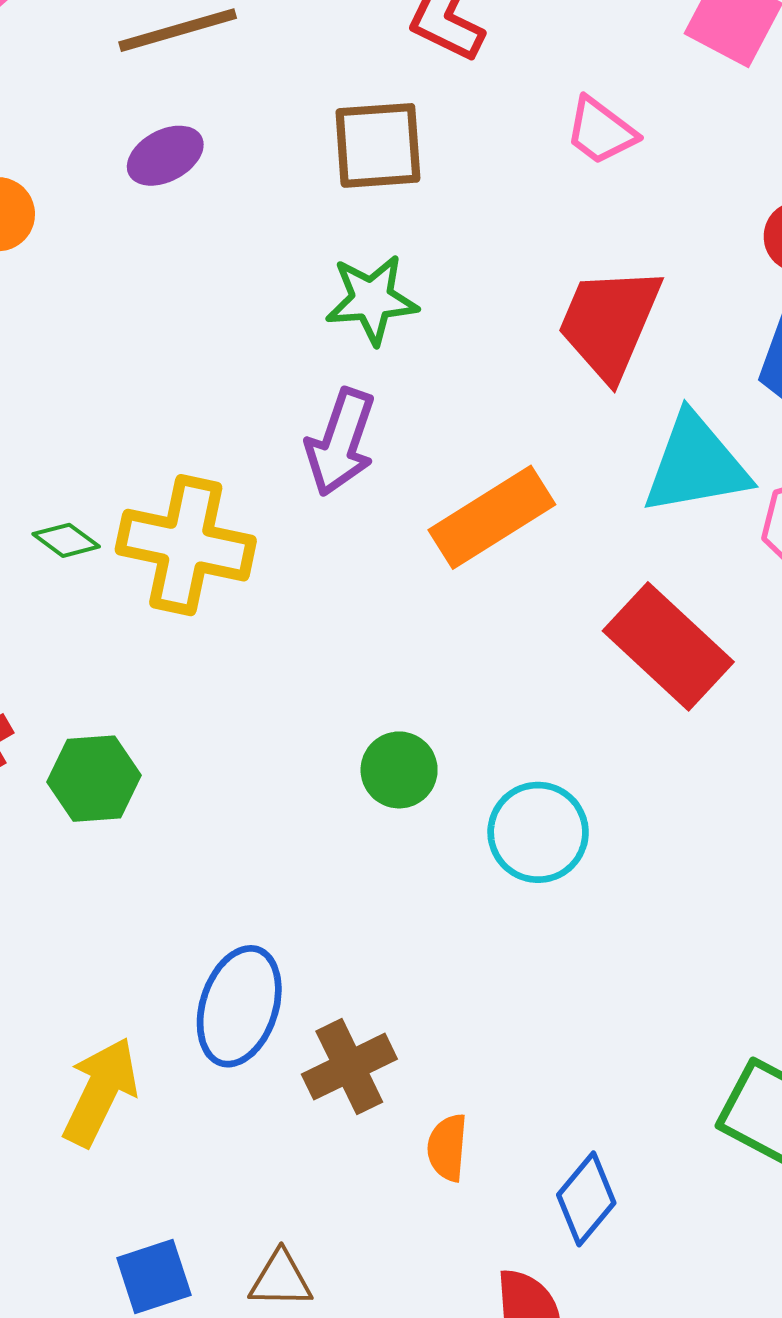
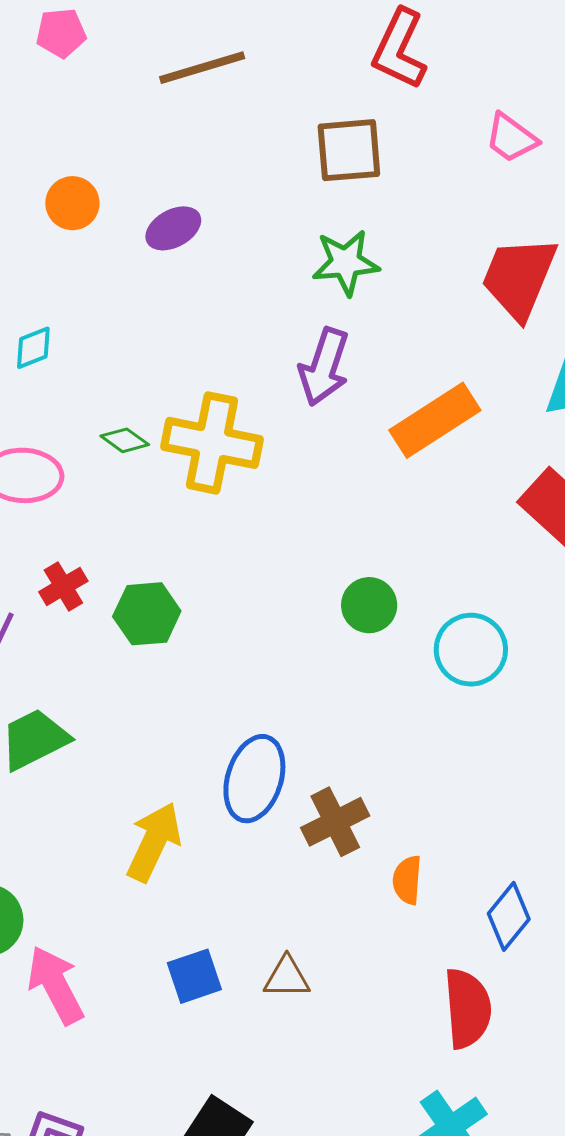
purple ellipse: (165, 156) -> (173, 228), moved

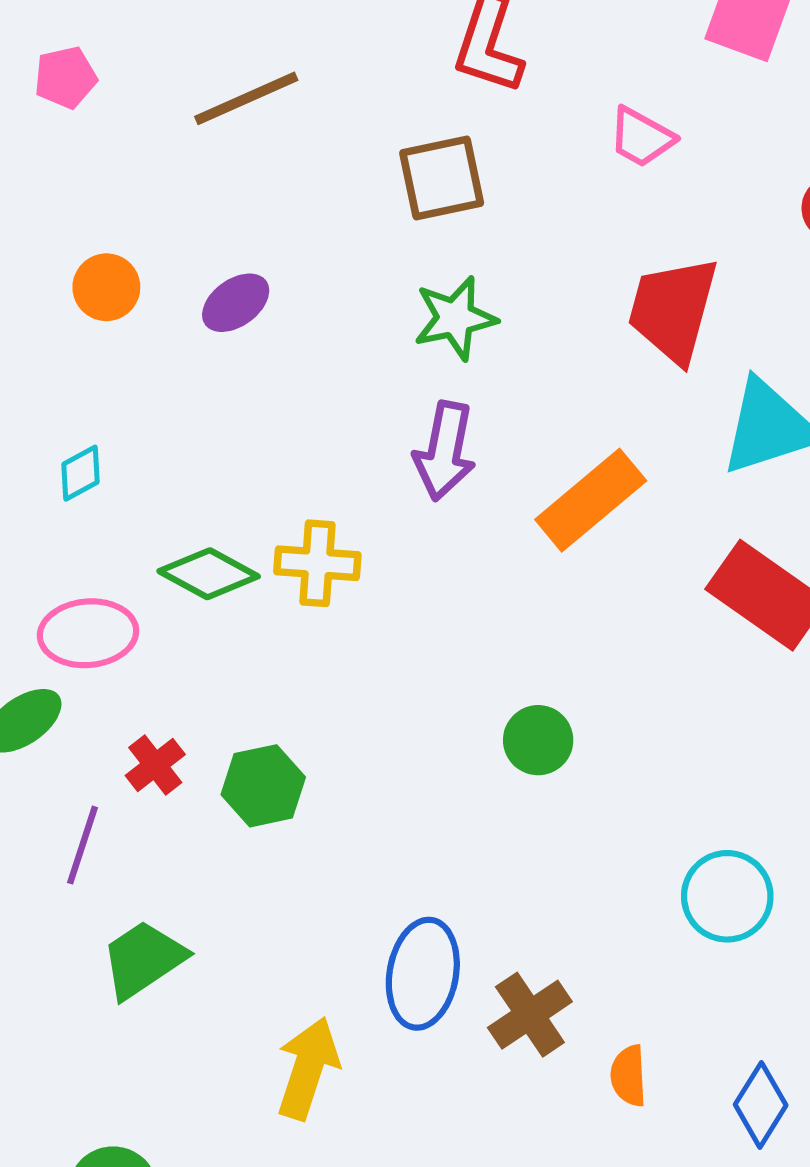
green diamond: (125, 440) -> (209, 574), size x1.6
yellow cross: (212, 443) -> (317, 563), size x0.7
cyan circle: (471, 650) -> (727, 896), moved

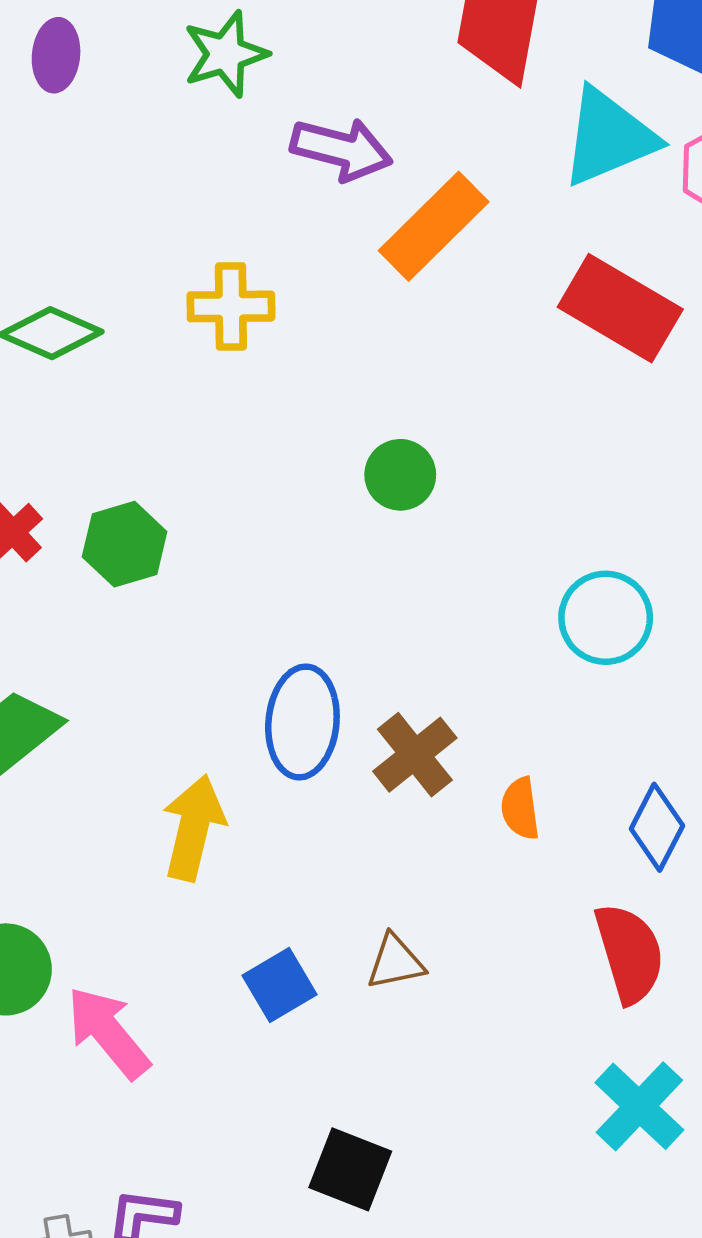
purple ellipse: (236, 303) -> (56, 55), turned -44
green star: (455, 318) -> (225, 54), moved
purple arrow: (445, 451) -> (341, 149), moved, turned -82
yellow cross: (317, 563) -> (231, 306), moved

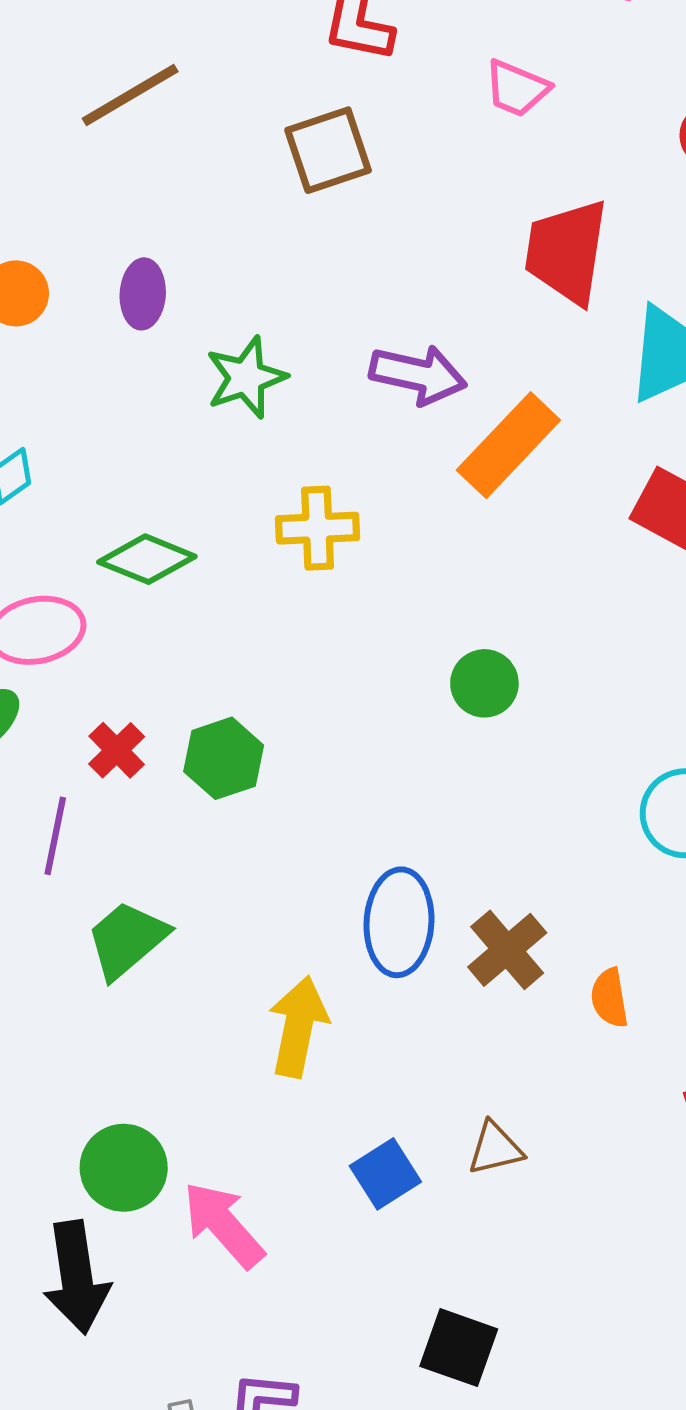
green star: (225, 54) -> (246, 378), moved

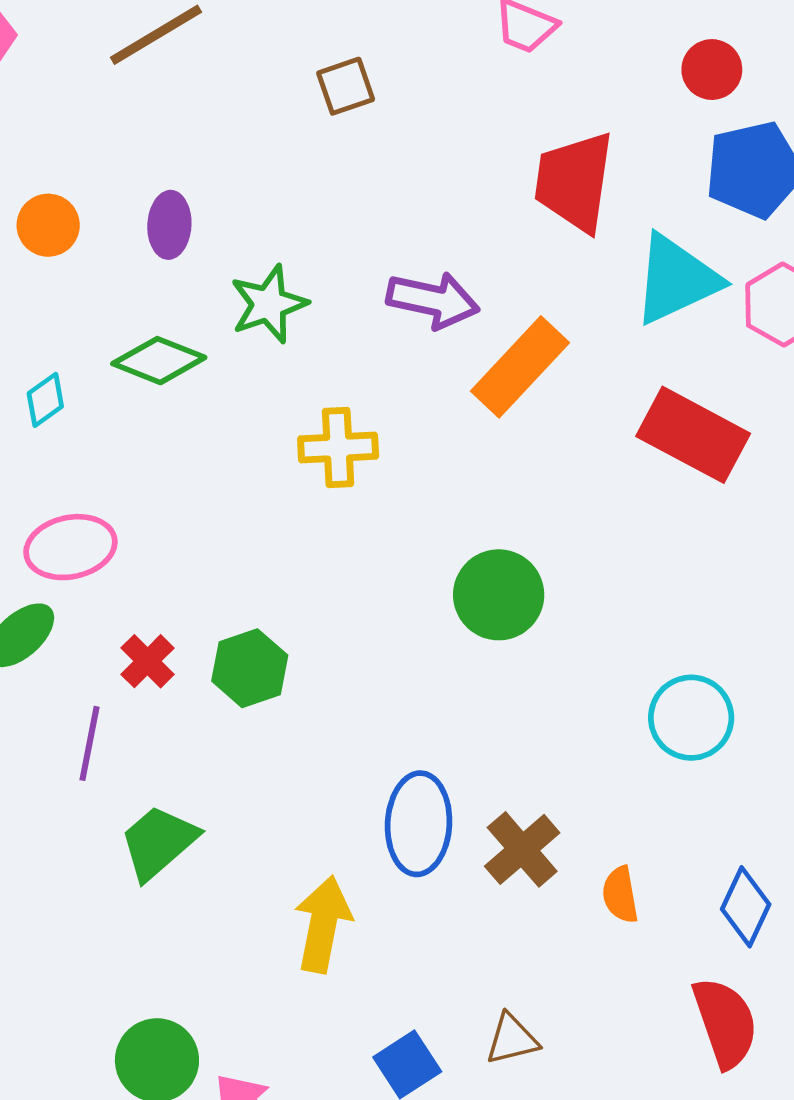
brown square: (328, 150) -> (346, 86), size x0.7
green diamond: (147, 559) -> (159, 361), moved
green circle: (484, 683) -> (499, 595), size x1.4

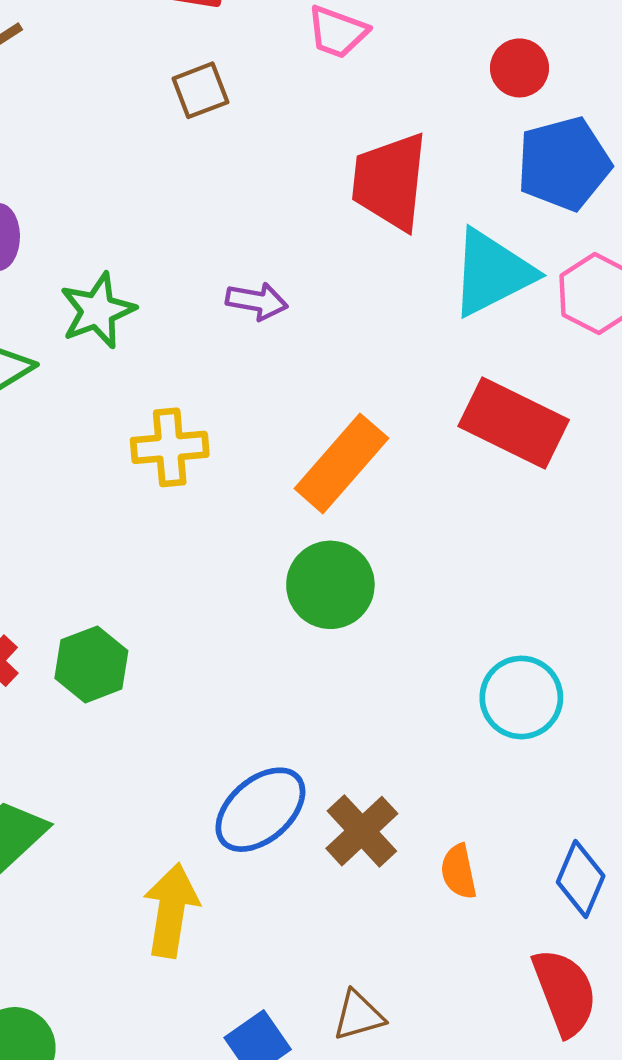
brown square: (346, 86) -> (200, 90), moved
purple arrow: (433, 300) -> (257, 301), size x0.7
orange rectangle: (520, 367) -> (341, 463), moved
blue ellipse: (419, 824) -> (260, 810), turned 48

